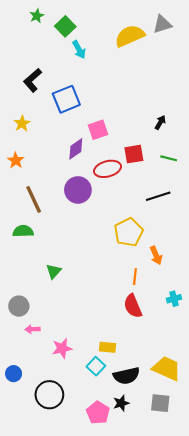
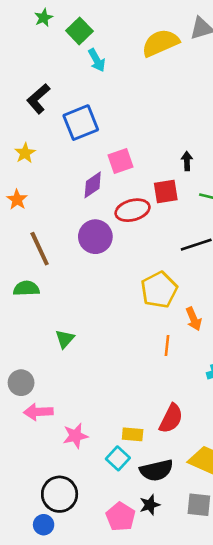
black arrow: (160, 122) -> (187, 161), moved, turned -32
red semicircle: (133, 306) -> (171, 419), moved, turned -130
pink arrow: (33, 329) -> (38, 412), size x1.5
blue circle: (14, 374) -> (44, 525), moved

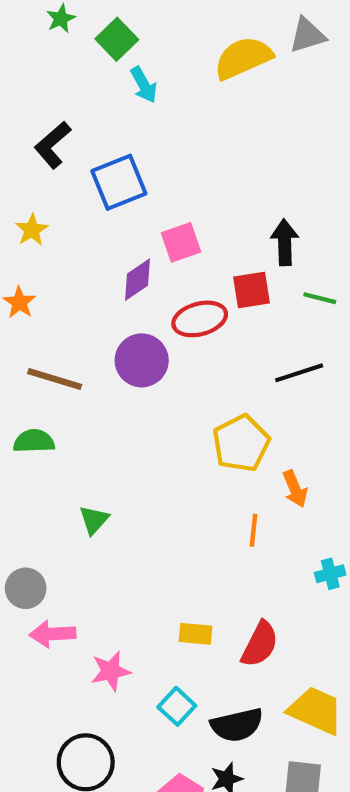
black arrow: (187, 161) -> (285, 242), size x1.5
brown line: (40, 249) -> (55, 379), turned -48
yellow rectangle: (133, 434) -> (196, 634), moved

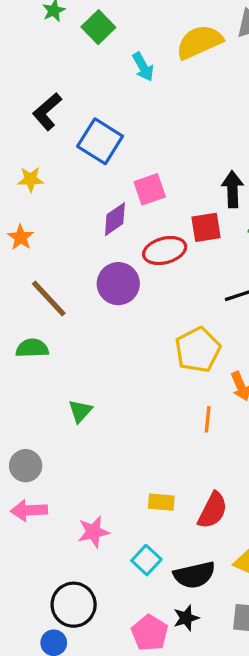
cyan arrow: (144, 85) -> (143, 67), moved
blue square: (119, 182) -> (100, 141), turned -36
yellow star: (32, 230) -> (31, 179), turned 30
brown line: (55, 379) -> (49, 299), turned 30
pink arrow: (53, 634) -> (29, 510), moved

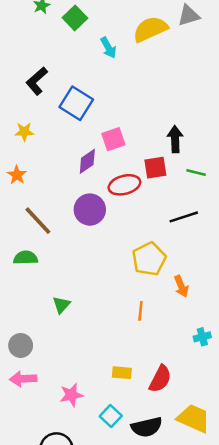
orange line: (208, 419) -> (140, 311), moved

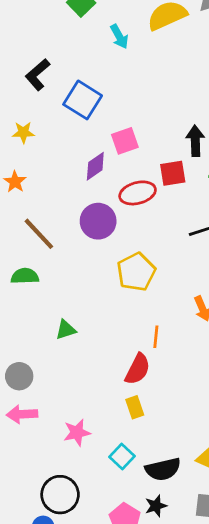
yellow pentagon: (149, 259) -> (136, 272), moved
green triangle: (61, 305) -> (66, 330), turned 30
yellow rectangle: (122, 373) -> (135, 407), turned 66
red semicircle: (160, 379) -> (138, 369), moved

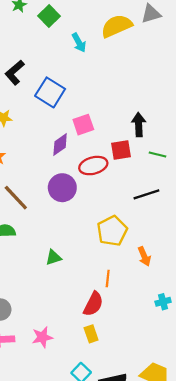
yellow pentagon: (136, 272) -> (112, 231), moved
green triangle: (66, 330) -> (53, 257), moved
pink star: (77, 433) -> (42, 337), moved

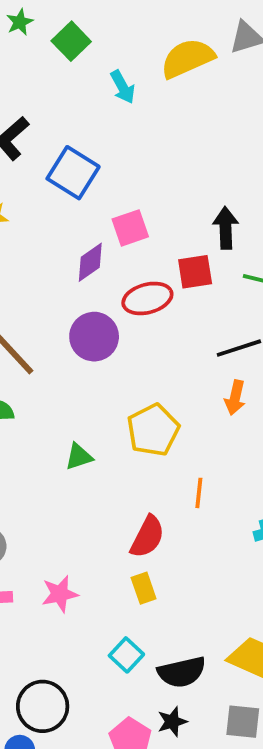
yellow pentagon: (112, 231) -> (153, 430), moved
orange arrow: (144, 256) -> (235, 398), moved, turned 36
orange line: (108, 279) -> (199, 493), moved

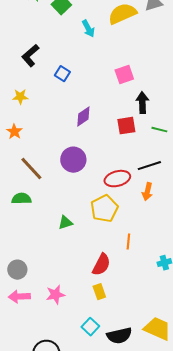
blue square: (73, 173) -> (62, 74), size x0.6
pink square: (130, 228) -> (124, 75), moved
purple diamond: (90, 262) -> (83, 117), moved
red ellipse: (147, 298) -> (117, 179), moved

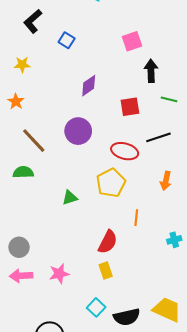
red square: (126, 126) -> (130, 107), moved
red ellipse: (117, 179) -> (125, 151), turned 30
orange arrow: (147, 192) -> (166, 181), moved

